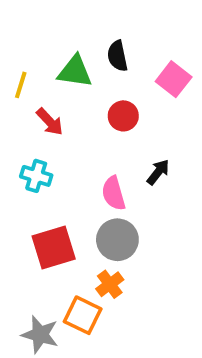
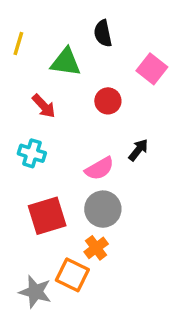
black semicircle: (117, 56) -> (103, 33), moved
yellow line: (21, 85) -> (18, 44), moved
pink semicircle: (114, 193) -> (99, 168), turned -104

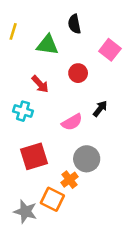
red arrow: (44, 106) -> (40, 84), moved
gray circle: (103, 209) -> (87, 159), moved

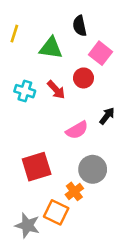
pink square: (110, 50) -> (100, 53), moved
red arrow: (40, 84) -> (56, 90), moved
cyan cross: (23, 111) -> (25, 91), moved

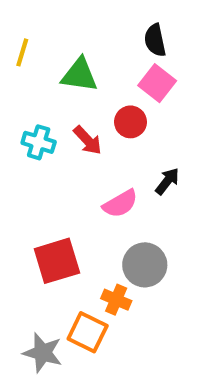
black semicircle: (80, 26) -> (155, 40), moved
orange cross: (74, 191) -> (116, 300), turned -30

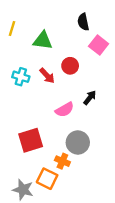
pink square: (157, 83) -> (99, 45), moved

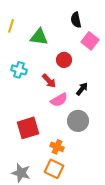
red arrow: (47, 76) -> (49, 81), moved
gray circle: (78, 142) -> (78, 121), moved
orange square: (47, 179) -> (54, 169), moved

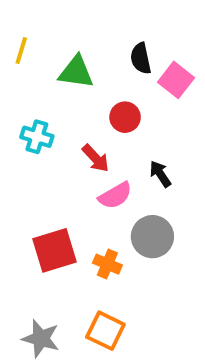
black semicircle: (76, 20) -> (141, 58), moved
black arrow: (82, 89) -> (160, 174), turned -72
orange cross: (57, 147) -> (107, 264), moved

